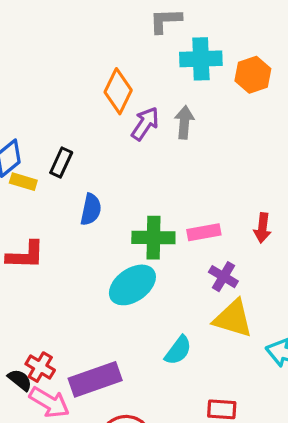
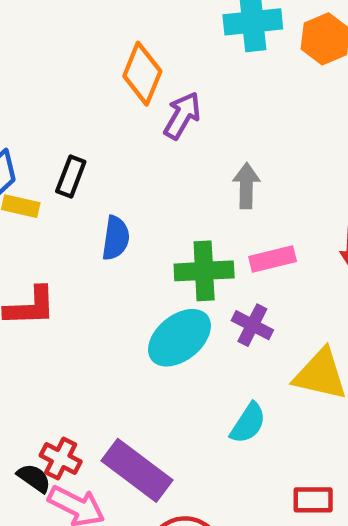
gray arrow: (184, 122) -> (246, 186), moved
purple cross: (223, 277) -> (252, 325), moved
purple rectangle: (95, 379) -> (137, 470), turned 60

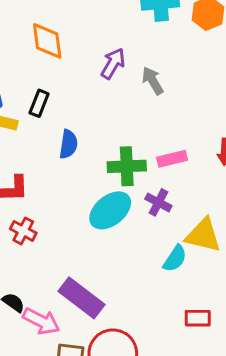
orange diamond: (142, 74) -> (47, 41), moved, turned -30
gray arrow: (246, 186) -> (153, 81), moved, turned -32
cyan semicircle: (248, 423) -> (175, 259), moved
red cross: (61, 459) -> (23, 231), moved

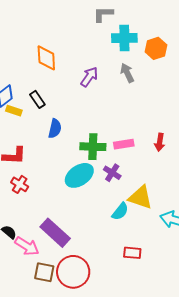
gray arrow: (153, 81) -> (127, 73), moved
black rectangle: (39, 103) -> (37, 99), turned -60

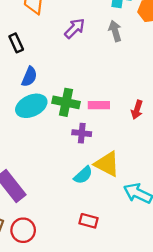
purple cross: (112, 173) -> (82, 133), turned -36
cyan ellipse: (79, 175) -> (31, 106), moved
red circle: (73, 272) -> (23, 230), size x0.7

